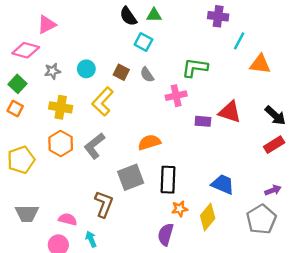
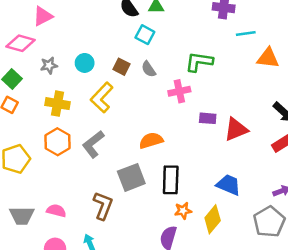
cyan line: (239, 41) -> (246, 33), turned 54
red triangle: (230, 112) -> (236, 129), moved, turned -40
pink semicircle: (68, 219) -> (56, 211), moved

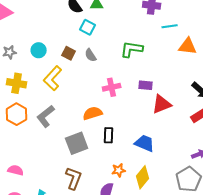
pink cross: (179, 91) -> (112, 87), moved
purple rectangle: (208, 118) -> (146, 85), moved
black rectangle: (171, 180) -> (109, 135), moved, size x0.7
blue trapezoid: (229, 185) -> (145, 143), moved
brown L-shape: (103, 206) -> (74, 178), moved

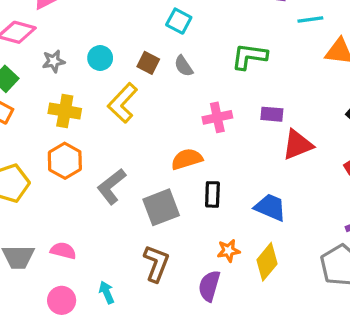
gray L-shape: (46, 116) -> (111, 186), moved

